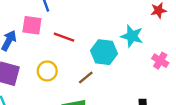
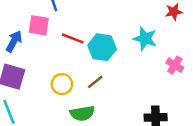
cyan hexagon: (104, 52) -> (102, 47), moved
yellow circle: (47, 71) -> (62, 84), moved

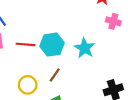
cyan star: (145, 39) -> (85, 48), moved, turned 30
pink cross: (175, 65) -> (113, 21), moved

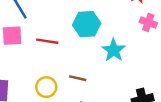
cyan hexagon: (52, 45) -> (87, 24), moved
brown line: (55, 75) -> (78, 78), turned 64

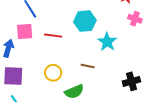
brown line: (78, 78) -> (88, 66), moved

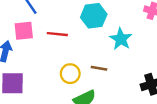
yellow circle: (53, 73) -> (70, 74), moved

